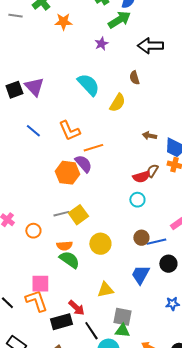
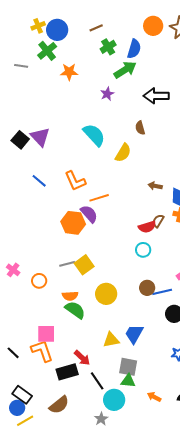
black square: (14, 90) -> (20, 140), turned -30
blue trapezoid: (140, 275) -> (134, 334), moved

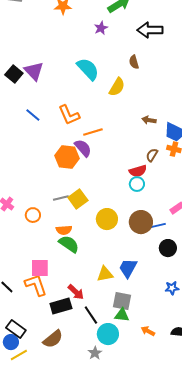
red semicircle: (147, 227) -> (138, 171), moved
brown circle: (147, 288) -> (141, 222), size x1.5
yellow circle: (106, 294) -> (107, 219), moved

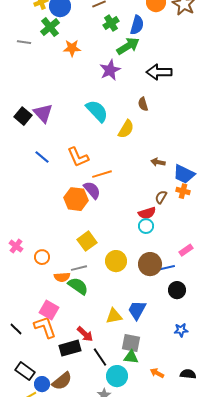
purple star: (101, 28) -> (110, 70), size x1.5
gray line: (61, 198) -> (79, 268), moved
orange semicircle: (64, 230) -> (62, 277), moved
pink square: (40, 268) -> (49, 310), turned 30
blue circle: (11, 342) -> (42, 384), moved

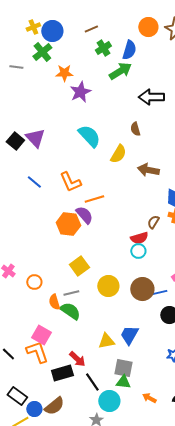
purple star: (110, 70) -> (80, 92), moved
brown arrow: (158, 162) -> (148, 170), moved, size x1.5
orange semicircle: (62, 277) -> (54, 302), turned 77

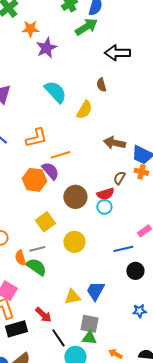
brown arrow: (148, 170) -> (114, 143), moved
orange L-shape: (70, 182) -> (36, 138), turned -80
brown circle: (142, 289) -> (75, 197), moved
black rectangle: (62, 373) -> (16, 329), moved

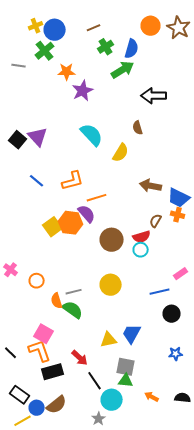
yellow square: (45, 222) -> (53, 227), moved

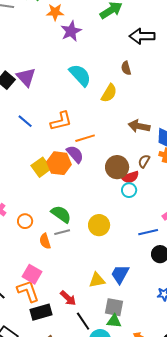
brown circle: (112, 240) -> (117, 167), moved
green semicircle: (73, 310) -> (61, 214), moved

